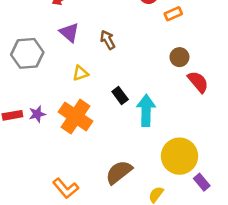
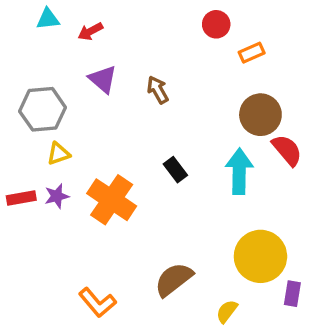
brown circle: (179, 57) -> (260, 115), size x1.5
yellow triangle: (80, 73) -> (58, 154), moved
cyan arrow: (146, 110) -> (239, 171), moved
purple rectangle: (202, 182) -> (292, 294), turned 49

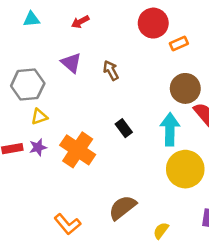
red circle: (216, 24) -> (153, 23), size x1.5
red arrow: (90, 31) -> (80, 22), moved
yellow circle: (260, 256) -> (185, 169), moved

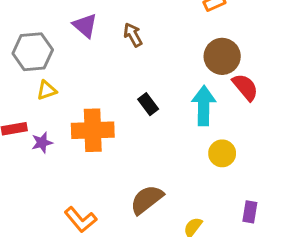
purple star: (38, 147) -> (42, 143), moved
orange cross: (78, 150) -> (93, 130), turned -36
yellow circle: (185, 169) -> (222, 153), size x0.6

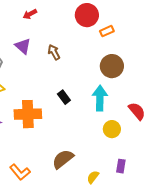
red semicircle: (245, 87) -> (137, 111), moved
purple rectangle: (250, 212) -> (121, 166), moved

